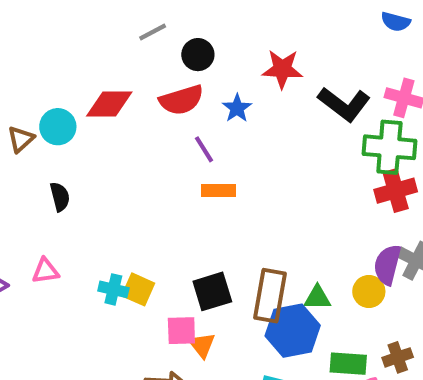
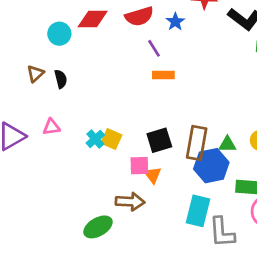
brown triangle: (21, 139) -> (35, 74), moved
cyan cross: (113, 289) -> (95, 139), turned 36

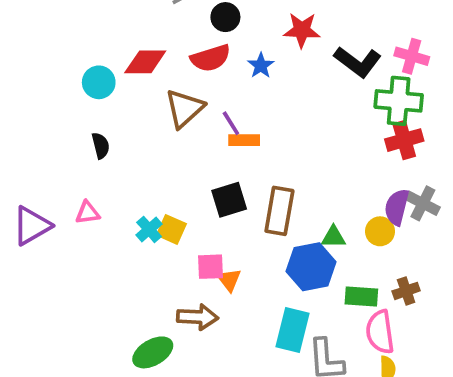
purple line: (154, 48) -> (231, 123), moved
brown triangle: (35, 74) -> (184, 108), moved, size x1.6
black square: (159, 140) -> (229, 200), moved
brown rectangle: (197, 143) -> (279, 211), moved

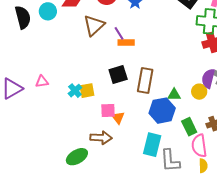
black semicircle: (101, 146) -> (23, 17), moved, size x1.6
yellow square: (171, 229) -> (87, 91), turned -35
green rectangle: (361, 297) -> (189, 127), turned 60

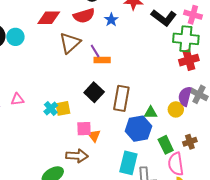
cyan circle: (48, 11) -> (15, 37), moved
black square: (118, 74) -> (94, 92), turned -30

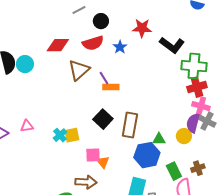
pink cross: (193, 15) -> (201, 106), moved

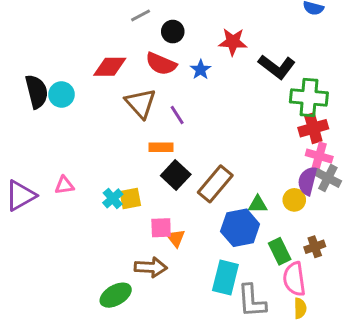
red semicircle: (93, 43) -> (161, 64), turned 40
brown triangle: (79, 70) -> (141, 103), turned -30
orange rectangle: (111, 87) -> (161, 147), moved
brown rectangle: (130, 125) -> (215, 184), turned 30

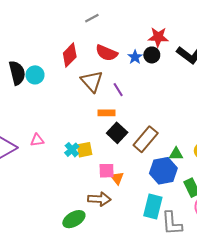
black circle: (173, 32) -> (152, 55), moved
red diamond: (110, 67) -> (70, 55), turned -45

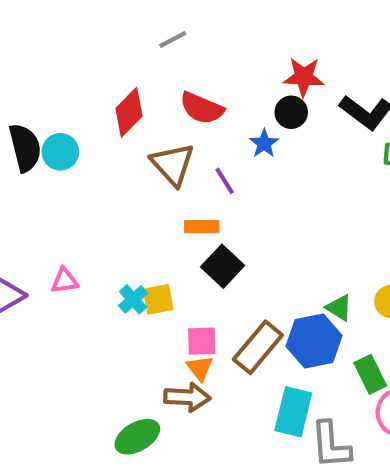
blue star: (135, 57) -> (264, 143), moved
brown rectangle: (146, 139) -> (258, 347), moved
green triangle: (176, 154) -> (339, 308), turned 32
orange triangle: (117, 178) -> (200, 368), moved

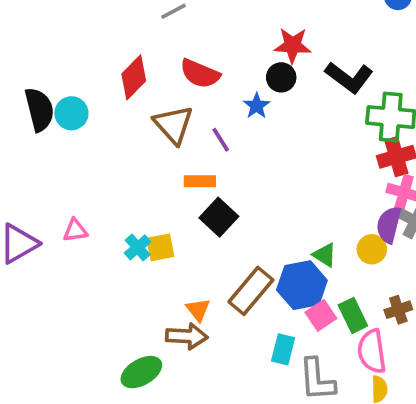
pink square: (202, 341) -> (321, 315), moved, turned -32
cyan rectangle: (293, 412) -> (283, 349), size x0.7

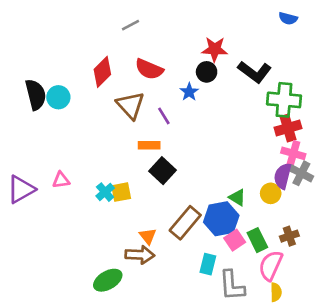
pink semicircle: (372, 351) -> (271, 265), turned 32

